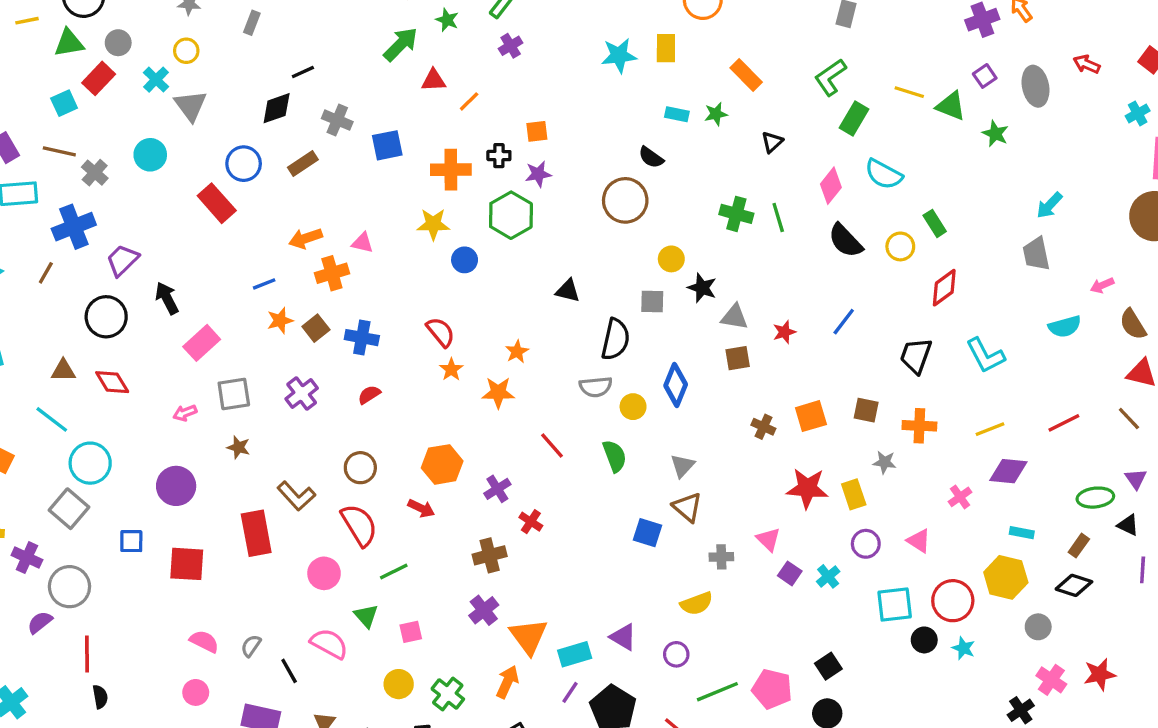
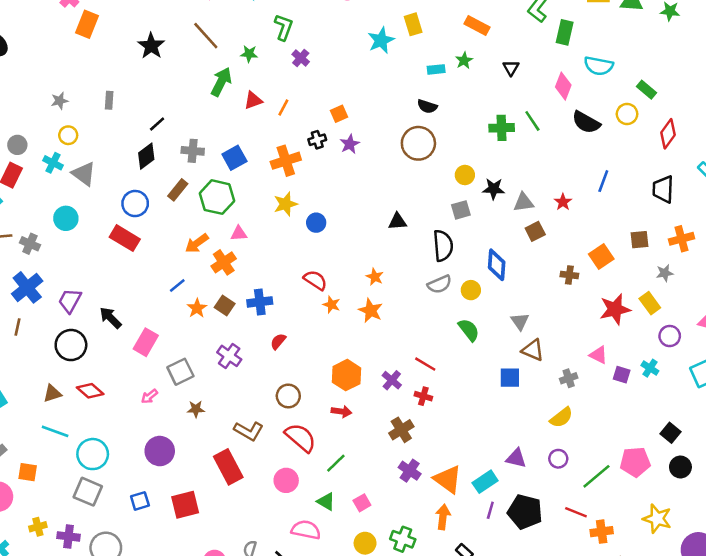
green hexagon: (511, 215) -> (217, 197), moved
orange star: (498, 393) -> (371, 311), turned -30
red line: (552, 446) -> (425, 364), moved

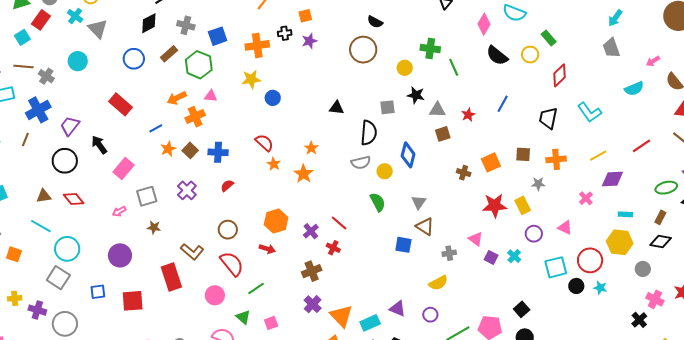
green line: (532, 121) -> (454, 67), moved
yellow circle: (465, 175) -> (405, 68), moved
red rectangle: (125, 238) -> (120, 104), moved

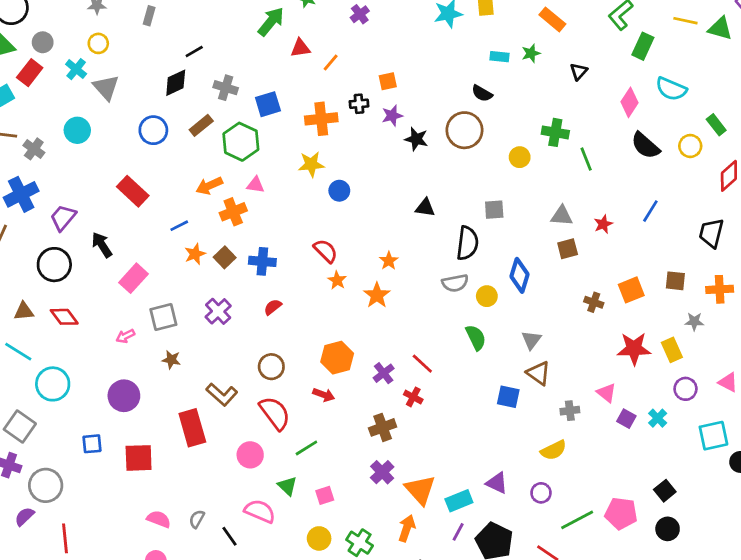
black star: (416, 95) -> (416, 139), moved
gray square: (58, 278) -> (20, 427), moved

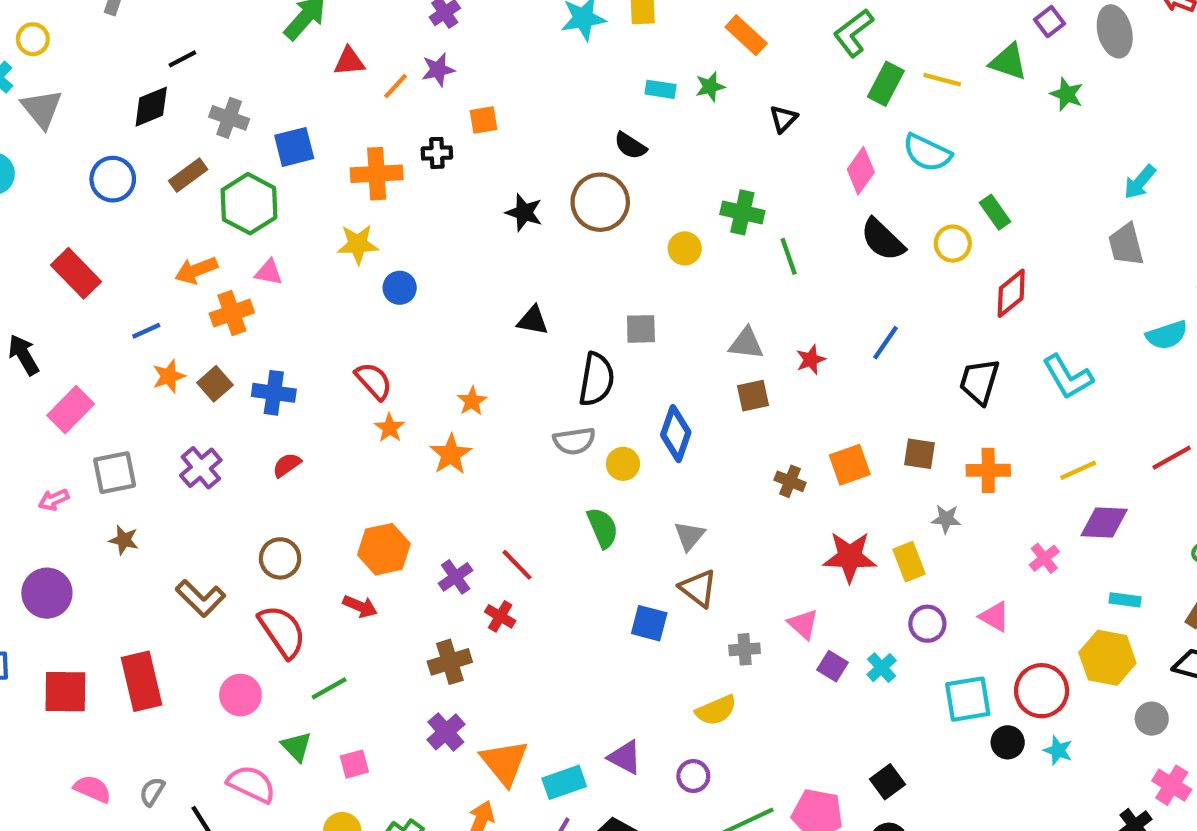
yellow line: (685, 21) -> (942, 80), moved
purple star: (392, 116) -> (438, 70), moved
red rectangle: (192, 428) -> (141, 681), moved

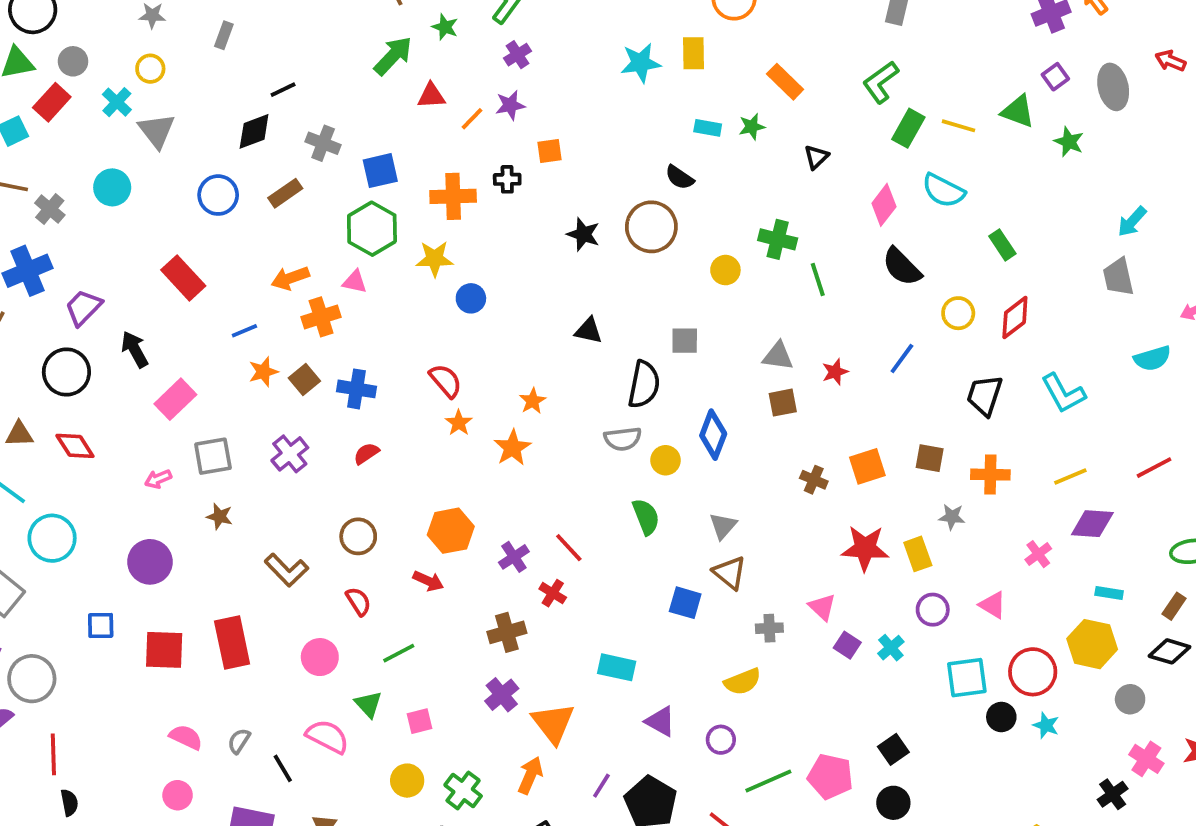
green hexagon: (249, 204) -> (372, 229), moved
yellow circle: (953, 244) -> (958, 313), moved
red semicircle: (282, 631) -> (358, 601), size x0.6
cyan rectangle: (564, 782) -> (617, 667), moved, turned 30

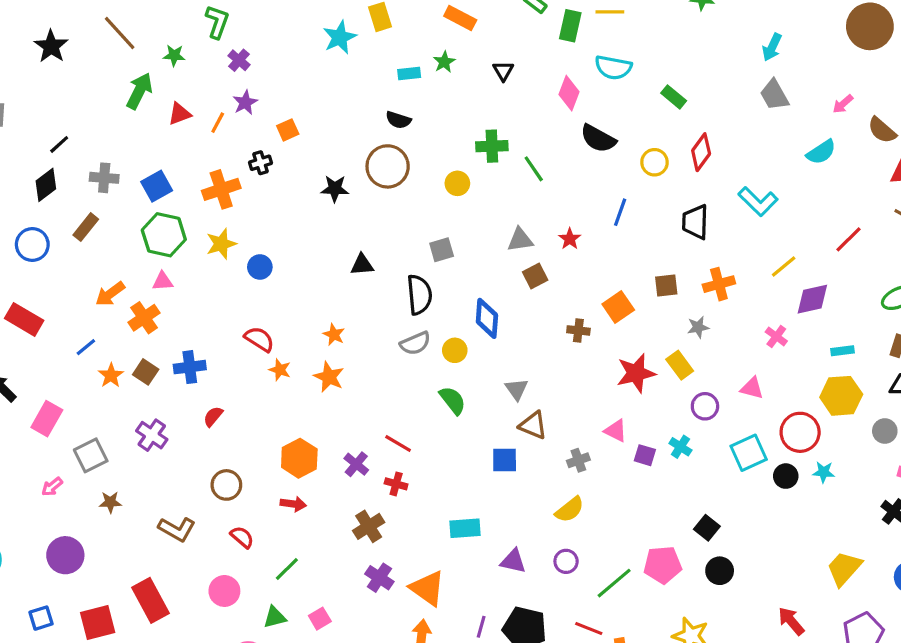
green triangle: (368, 704) -> (275, 617), turned -45

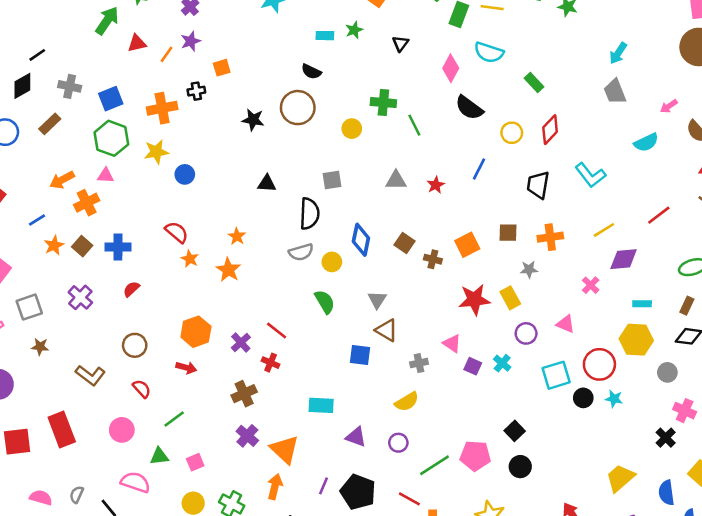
brown square: (535, 276) -> (405, 243), moved, turned -36

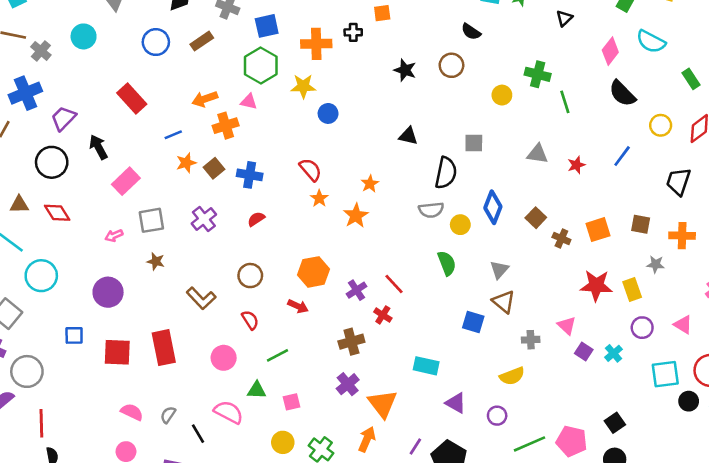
brown circle: (298, 108) -> (451, 65), size x0.7

